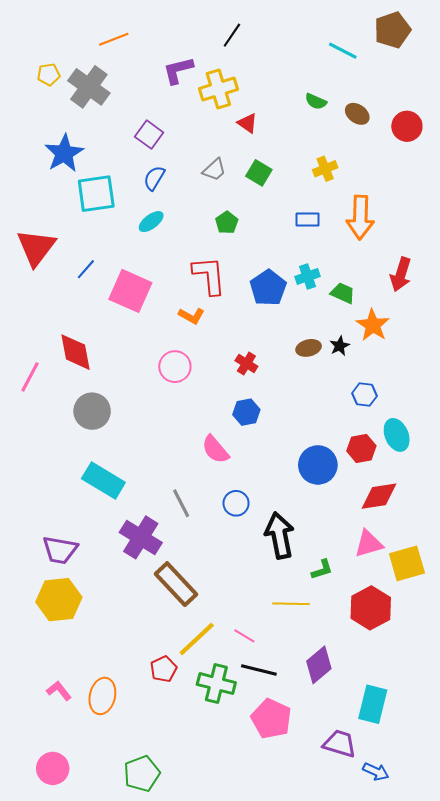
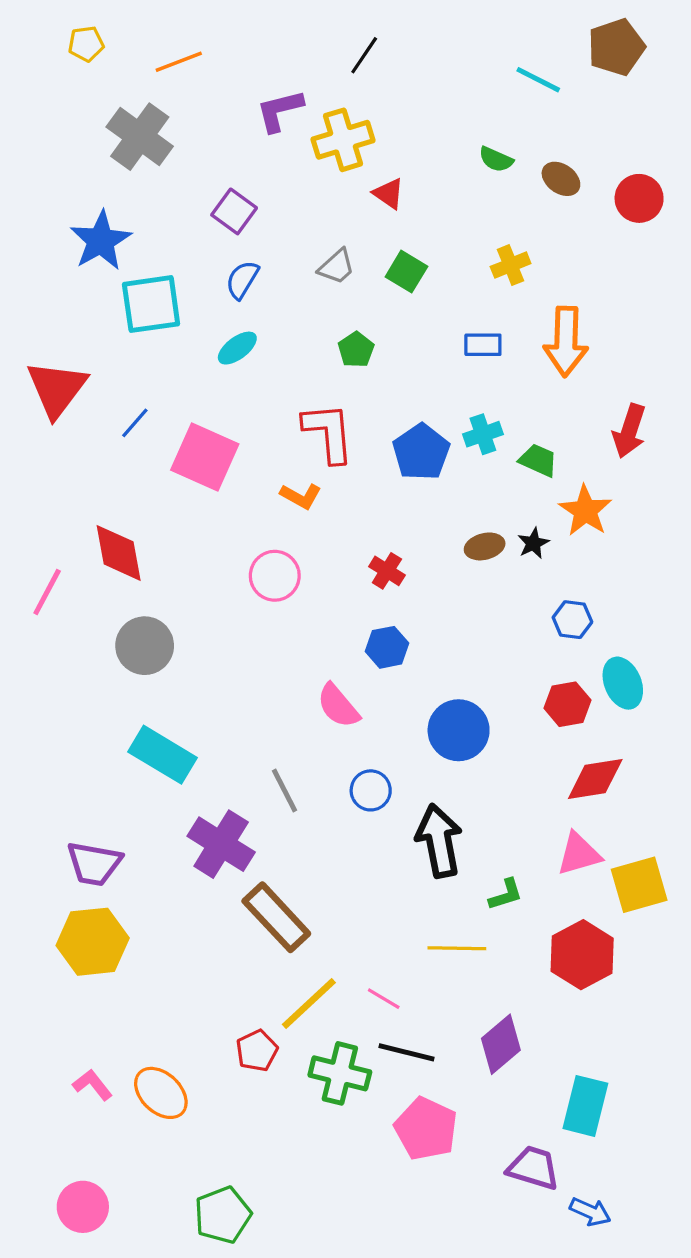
yellow pentagon: (49, 74) -> (86, 44), moved
blue circle: (318, 465) -> (459, 730), moved
orange ellipse: (102, 696) -> (161, 1093), turned -60

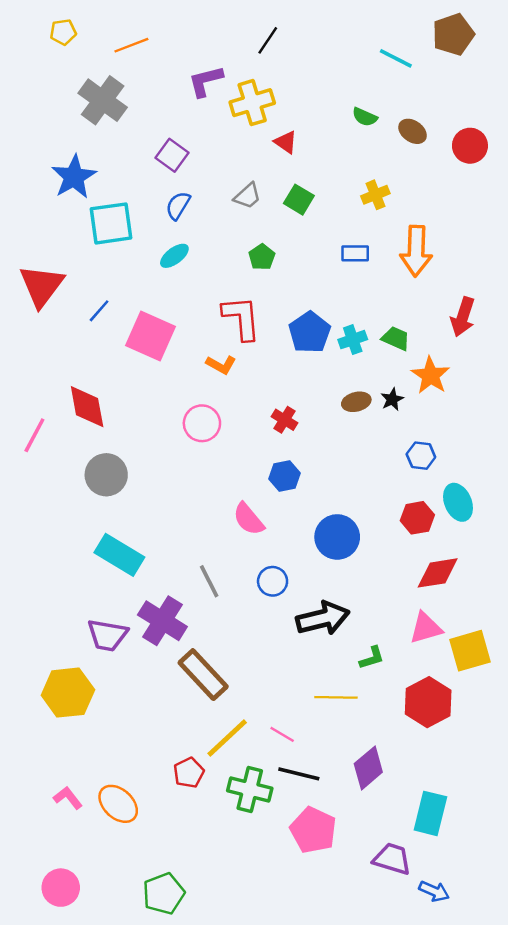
cyan cross: (483, 434) -> (353, 340), moved
black arrow: (439, 841) -> (323, 618), turned 87
purple trapezoid: (94, 864) -> (107, 635), moved

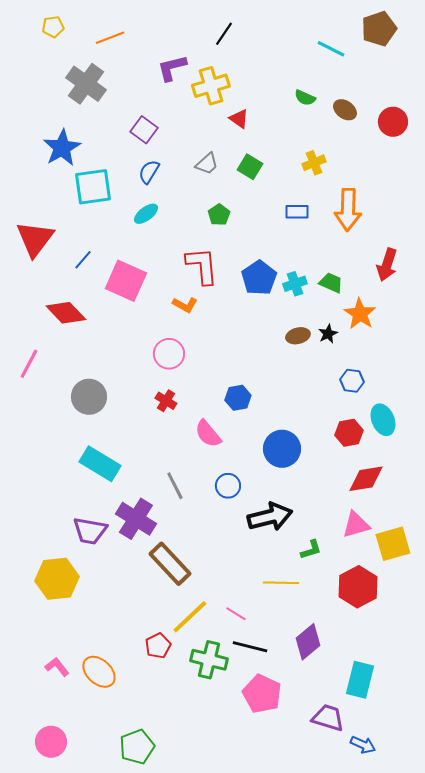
red diamond: (87, 407) -> (66, 313), moved, turned -33
red cross: (285, 420) -> (166, 401), moved

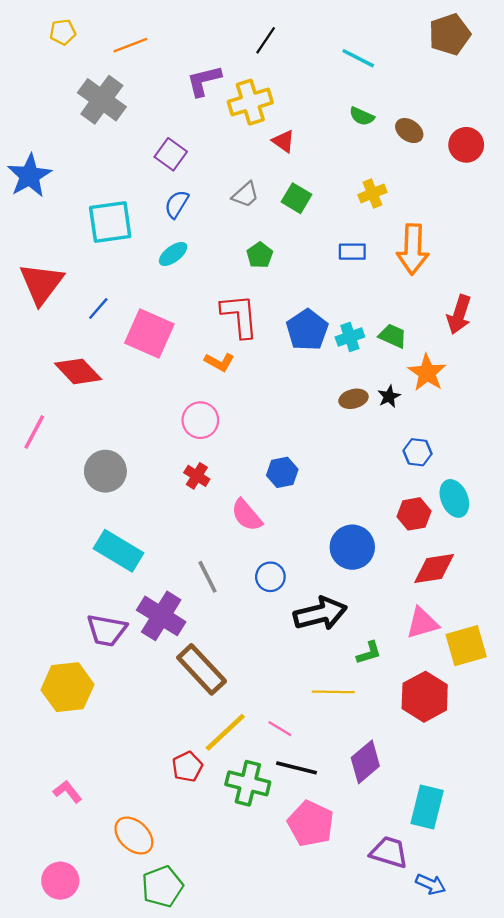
cyan line: (331, 49) -> (358, 58), moved
blue star: (62, 148) -> (29, 176), moved
blue circle: (282, 449) -> (352, 547), moved
orange ellipse: (99, 672) -> (134, 836), moved

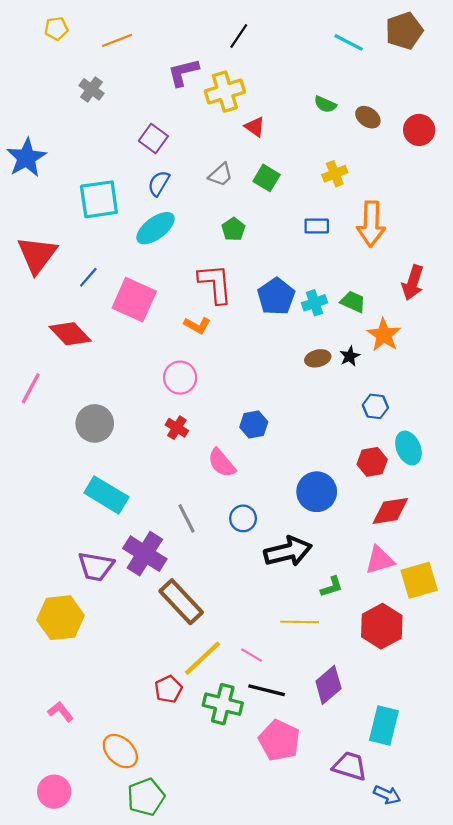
cyan line: (358, 58) -> (349, 42), moved
gray cross: (102, 100) -> (91, 89), size x0.6
cyan ellipse: (173, 254) -> (156, 228), size x1.5

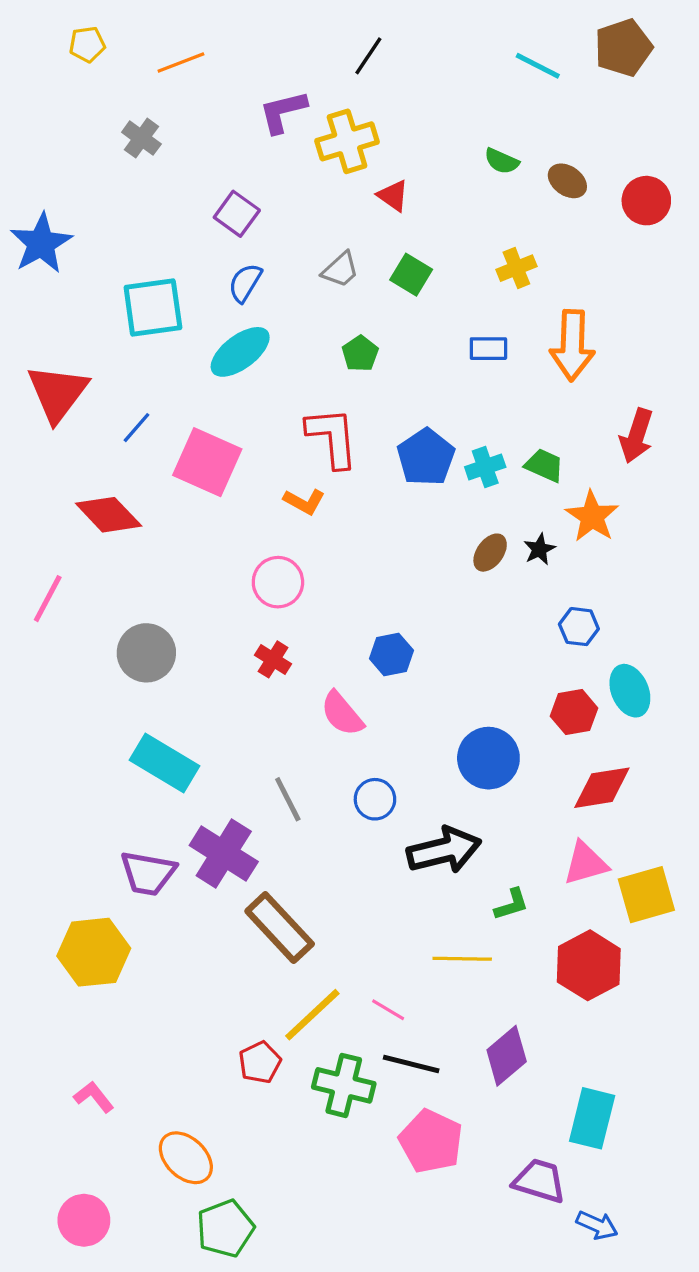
brown ellipse: (318, 358) -> (490, 553), turned -40

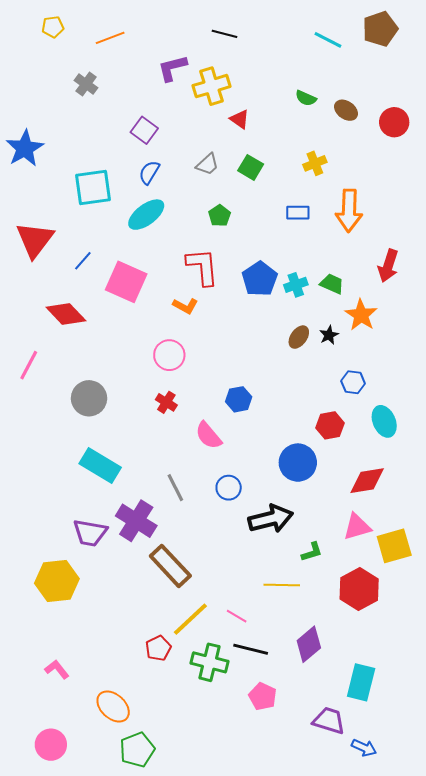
black line: (368, 56) -> (225, 34), turned 70
red hexagon: (574, 712) -> (330, 425), moved
pink pentagon: (431, 1141) -> (263, 696), size x0.7

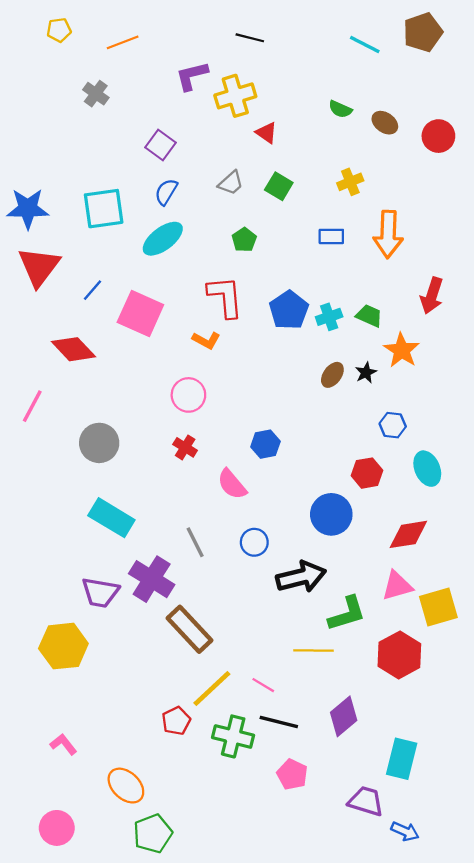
blue star: (25, 148) -> (28, 209), moved, turned 30
green L-shape: (312, 552) -> (347, 614), size x1.6

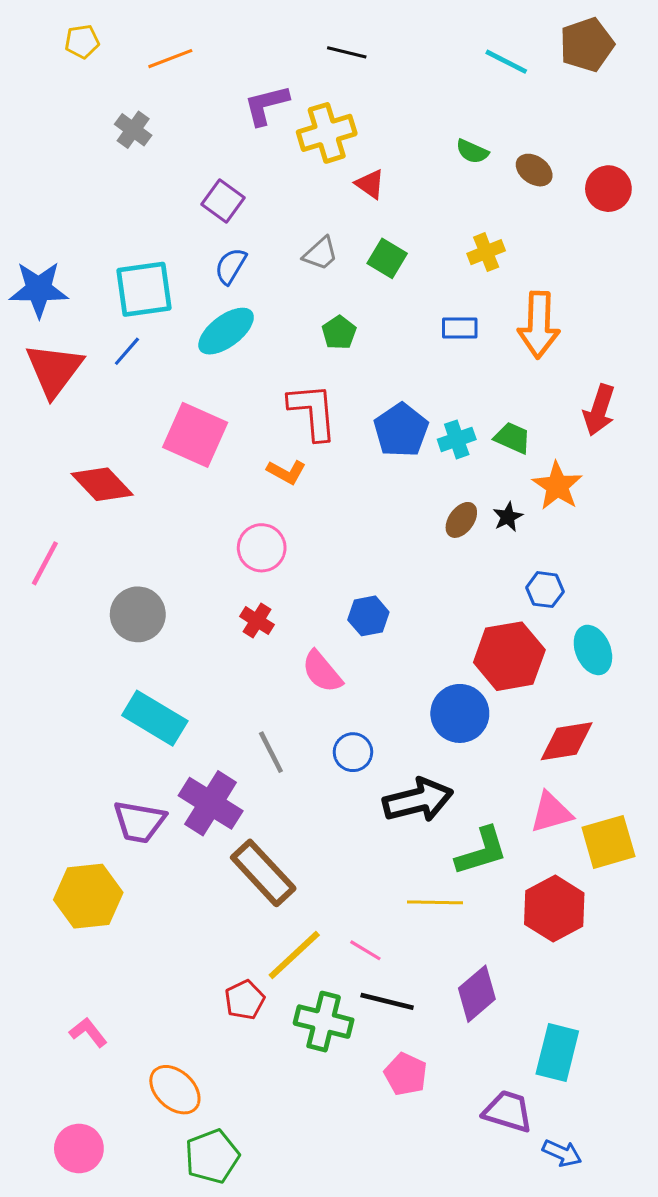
blue line: (92, 290) -> (127, 351), moved
red hexagon: (367, 473) -> (509, 656), size x1.6

